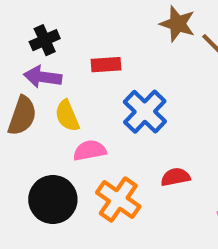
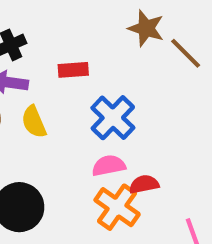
pink semicircle: (90, 150) -> (109, 166), moved
orange cross: (118, 199) -> (117, 207), moved

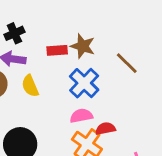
brown star: (146, 28) -> (83, 46), moved
brown line: (186, 53) -> (127, 63), moved

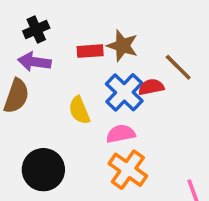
yellow semicircle: (30, 86) -> (79, 110), moved
red semicircle: (105, 129) -> (151, 87), moved

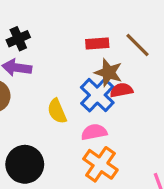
brown star: (122, 46) -> (109, 72), moved
red rectangle: (90, 51) -> (97, 43), moved
brown line: (178, 67) -> (138, 45), moved

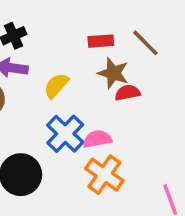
blue cross: (97, 95) -> (65, 134), moved
yellow semicircle: (57, 111) -> (56, 86), moved, turned 65

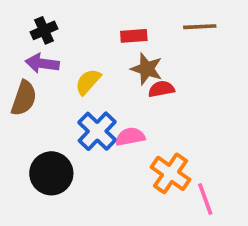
brown line: (145, 43) -> (200, 27), moved, turned -48
orange cross: (104, 175) -> (170, 173), moved

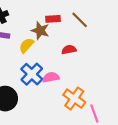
brown line: (200, 27) -> (80, 20), moved, turned 48
brown star: (147, 69) -> (40, 31), moved

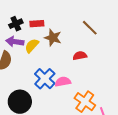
red rectangle: (53, 19) -> (37, 24), moved
yellow semicircle: (26, 45) -> (32, 46), moved

